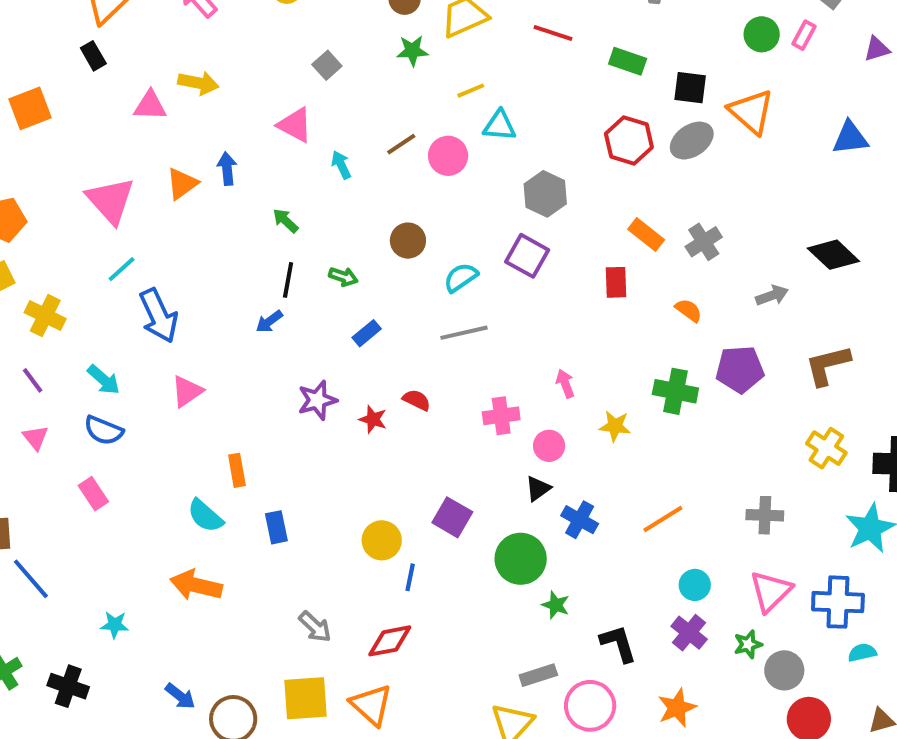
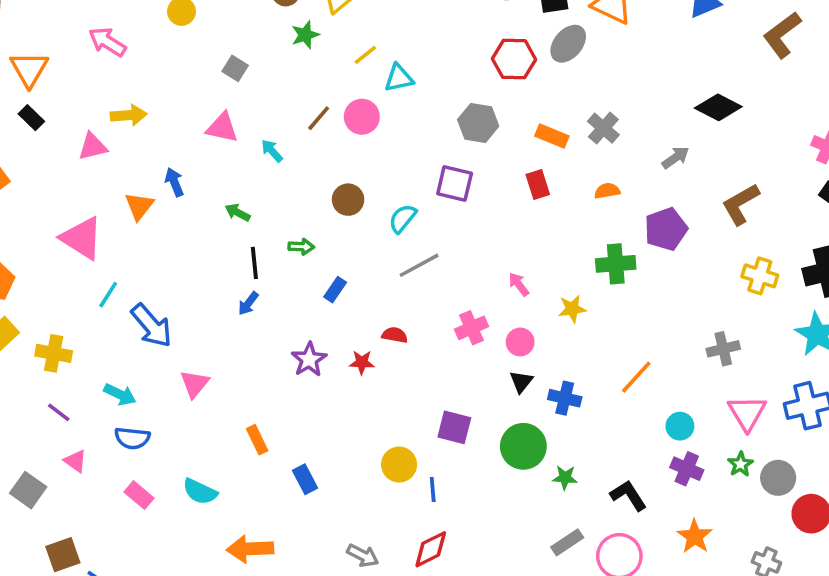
gray hexagon: (545, 194) -> (478, 123), moved
orange semicircle: (689, 310) -> (607, 191), turned -30
cyan semicircle: (205, 516) -> (200, 492), moved

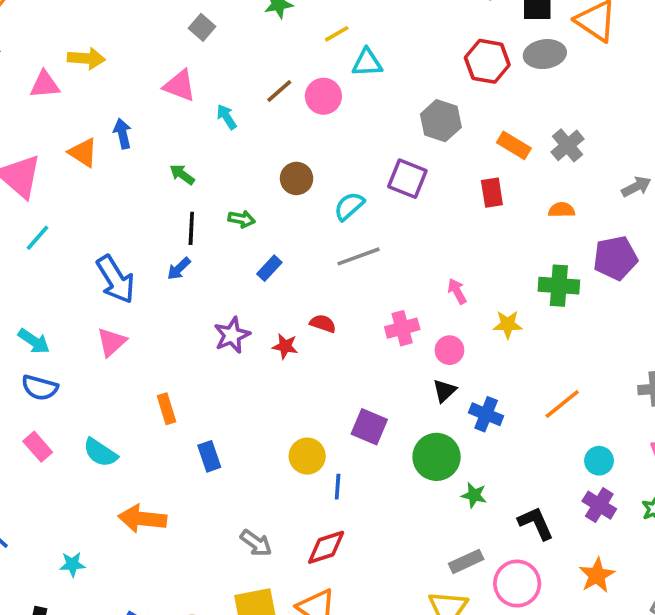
gray ellipse: (568, 44) -> (545, 54), turned 33
orange triangle: (139, 206) -> (83, 153), turned -44
blue arrow: (152, 326) -> (116, 279), moved

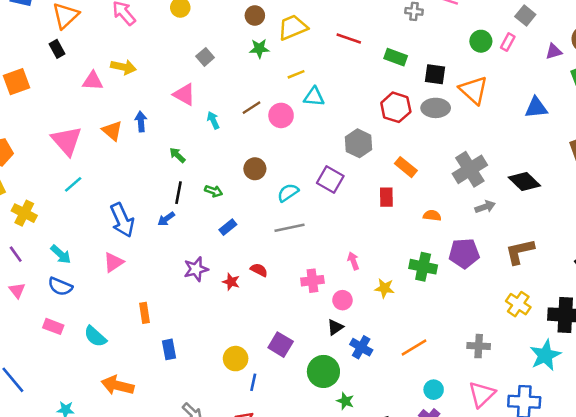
gray cross: (568, 145) -> (470, 169), moved, size x1.5
pink rectangle: (38, 447) -> (53, 326), turned -36

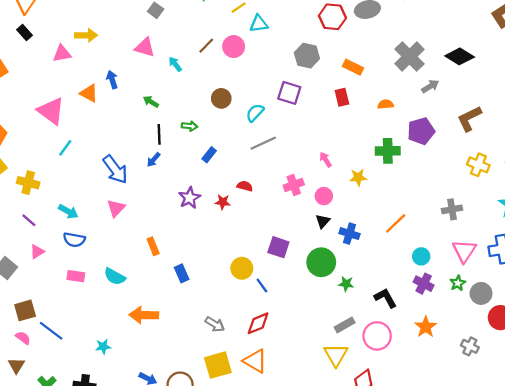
pink triangle: (17, 290) -> (37, 252), turned 49
blue line: (253, 382) -> (262, 286), turned -35

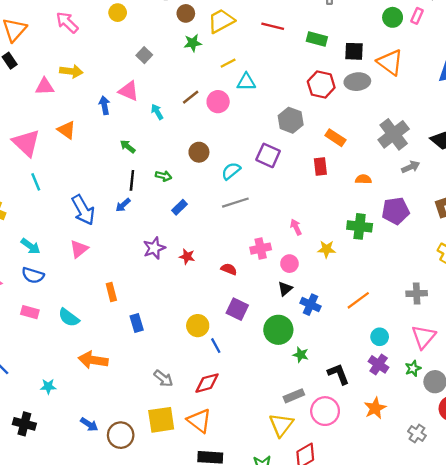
blue arrow: (112, 80) -> (104, 105), moved
cyan line: (65, 148) -> (36, 182), turned -66
red semicircle: (245, 186) -> (229, 269), moved

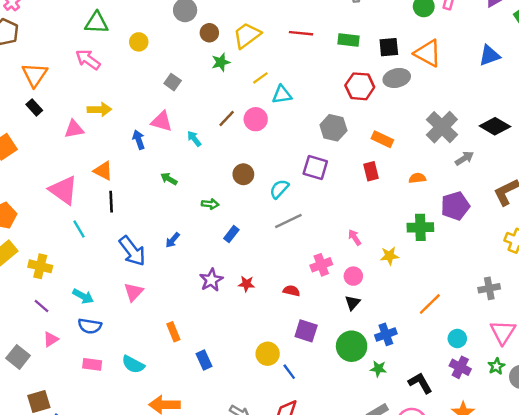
black line: (132, 180) -> (111, 202), moved
blue cross: (310, 305) -> (386, 334), moved, turned -36

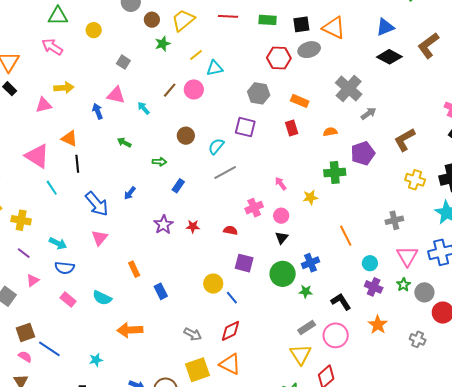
black diamond: (495, 126) -> (389, 57), moved
orange line: (430, 304) -> (346, 236), turned -70
pink rectangle: (92, 364) -> (68, 300), turned 35

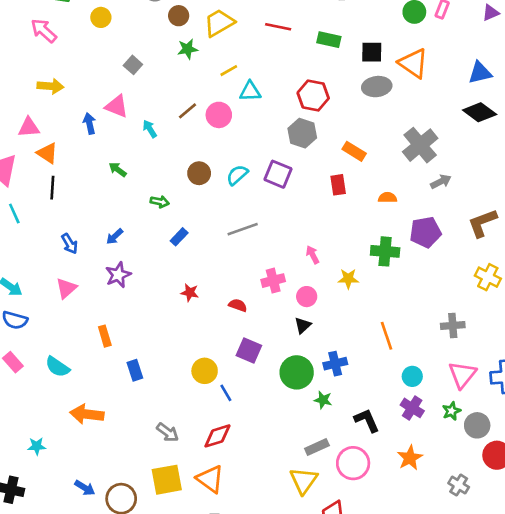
red hexagon: (279, 58) -> (313, 95), moved
pink triangle: (44, 105) -> (29, 127), moved
cyan semicircle: (216, 146) -> (237, 175), moved
blue arrow: (97, 204) -> (70, 244), size x0.6
purple star: (163, 225) -> (118, 275), moved

